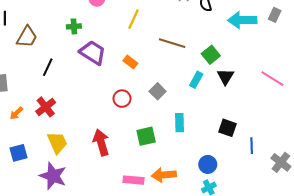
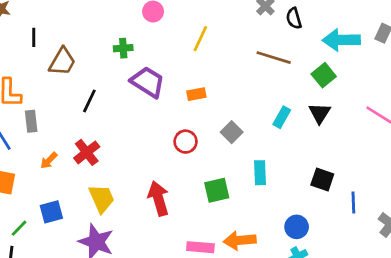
brown line: (172, 43) -> (274, 58), moved
green square: (211, 55) -> (324, 75), moved
orange rectangle: (130, 62) -> (196, 94), turned -48

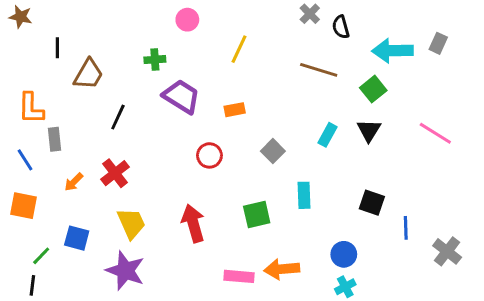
red circle: (186, 142) -> (209, 155), moved
blue square: (51, 212) -> (77, 238), turned 30

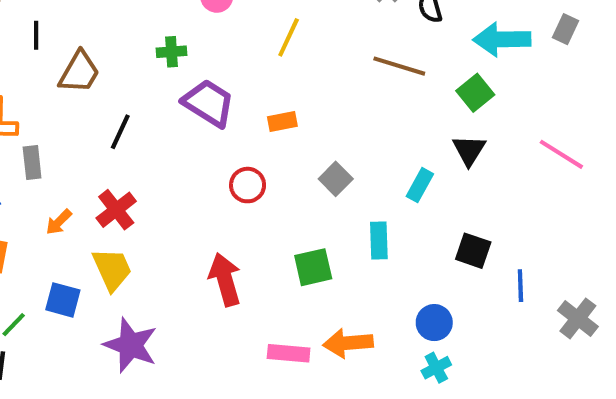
cyan rectangle: (328, 135) -> (420, 185), moved
yellow trapezoid: (131, 223) -> (112, 269), moved

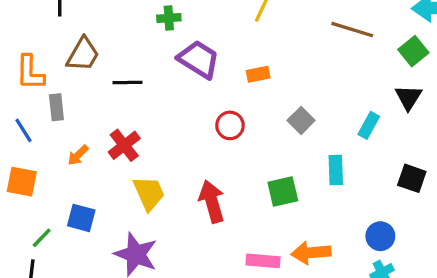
brown trapezoid: (79, 72) -> (83, 54), moved
black line: (120, 132) -> (128, 82), turned 64
yellow trapezoid: (112, 269) -> (149, 193), moved

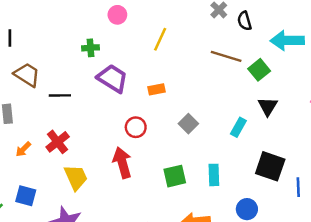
green square: (413, 51) -> (259, 70), moved
brown trapezoid: (83, 54) -> (27, 75), turned -88
cyan rectangle: (336, 170) -> (214, 175), moved
black square: (412, 178) -> (270, 166), size x1.4
red arrow: (212, 201) -> (122, 163), moved

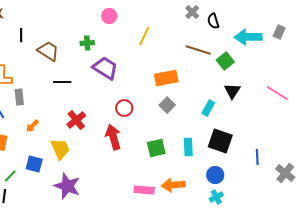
brown trapezoid: (27, 75) -> (48, 51), moved
orange rectangle: (157, 89) -> (166, 78), moved, size x1.6
red cross: (58, 142) -> (76, 120), moved
black square: (270, 166) -> (220, 141), moved
yellow trapezoid: (76, 177) -> (60, 149), moved

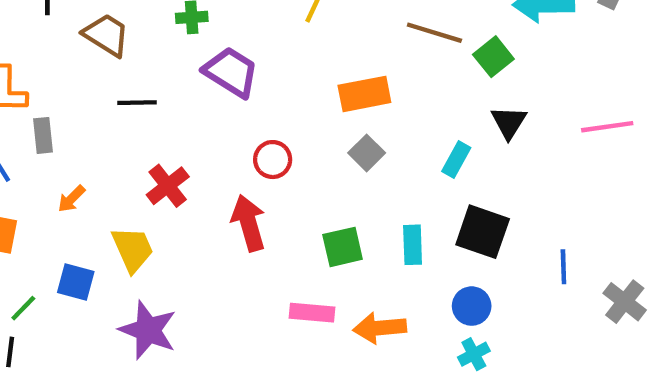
pink line: (277, 93) -> (607, 127), turned -40
pink rectangle: (144, 190) -> (312, 313), moved

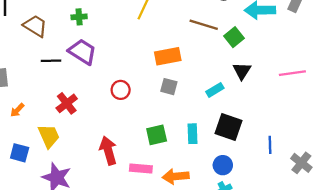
purple trapezoid: (231, 72) -> (82, 52), moved
gray square: (367, 153) -> (169, 87), turned -30
cyan rectangle: (456, 160) -> (215, 90), turned 30
red arrow: (249, 223) -> (108, 151), moved

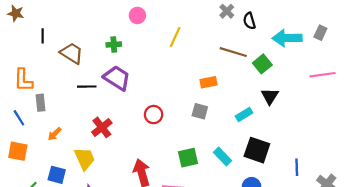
orange rectangle: (168, 56) -> (208, 82), moved, size x0.7
pink line: (292, 73) -> (323, 75), moved
cyan rectangle: (192, 134) -> (222, 157), turned -42

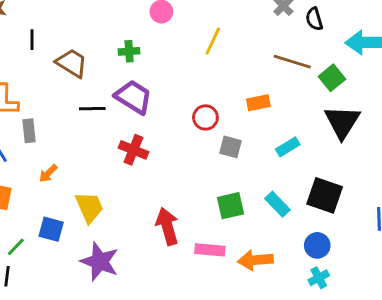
black triangle: (270, 96) -> (342, 122), size x1.5
gray square: (200, 111) -> (230, 147), moved
red circle: (154, 115) -> (205, 117), moved
cyan rectangle: (244, 115) -> (288, 147), moved
red cross: (102, 127) -> (133, 150), moved, turned -30

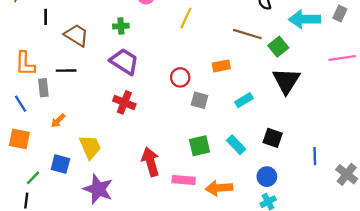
black line: (92, 109) -> (66, 71), moved
black square: (325, 195) -> (273, 138), size x0.7

